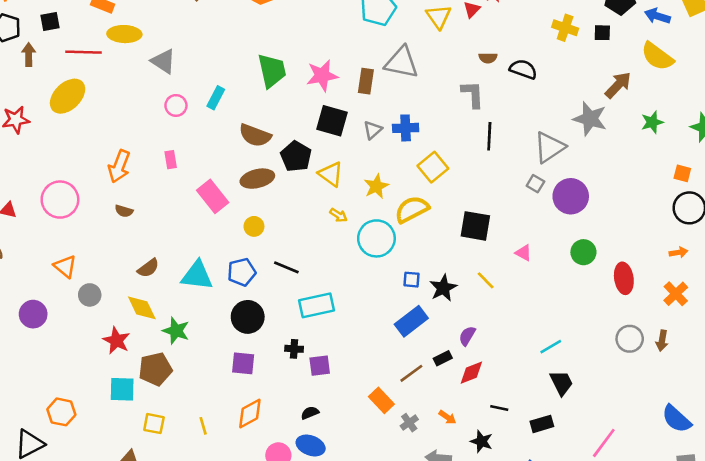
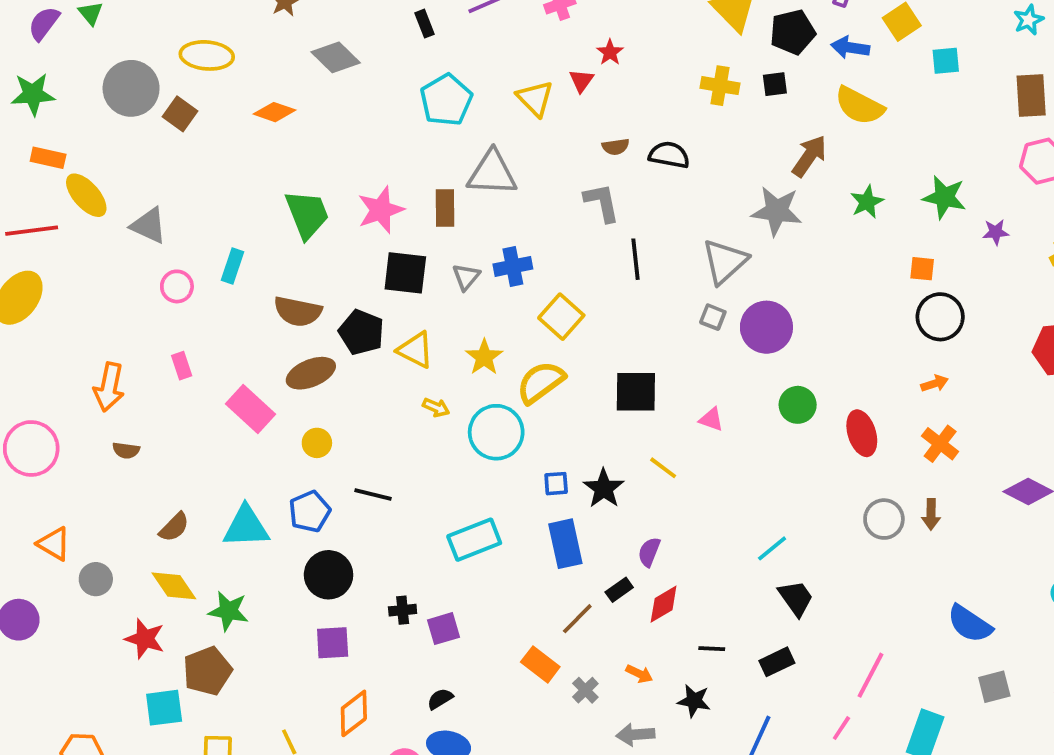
yellow ellipse: (124, 34) -> (86, 195), turned 56
cyan rectangle: (317, 305) -> (474, 540), moved
blue rectangle: (411, 321) -> (565, 544), turned -56

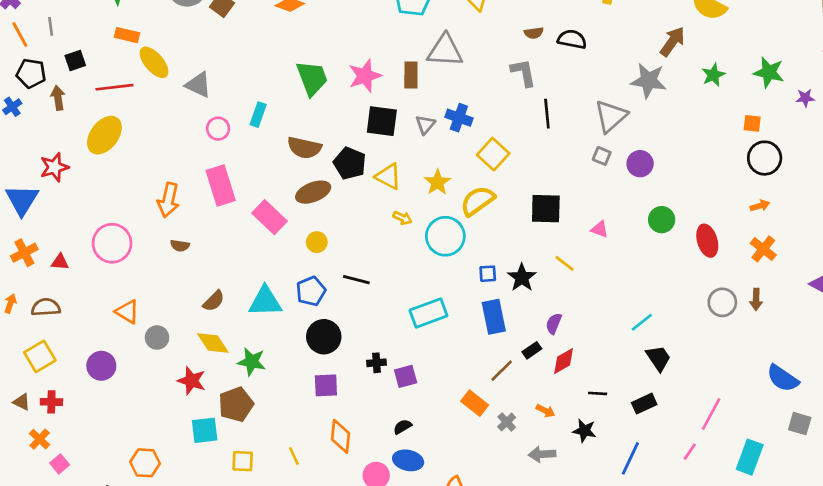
blue cross: (513, 266) -> (459, 118), turned 30
purple circle: (766, 327) -> (640, 164), size x0.7
pink rectangle: (182, 366) -> (221, 185), size x2.0
gray square: (994, 687) -> (800, 424), turned 30
orange diamond: (354, 713) -> (341, 436), turned -48

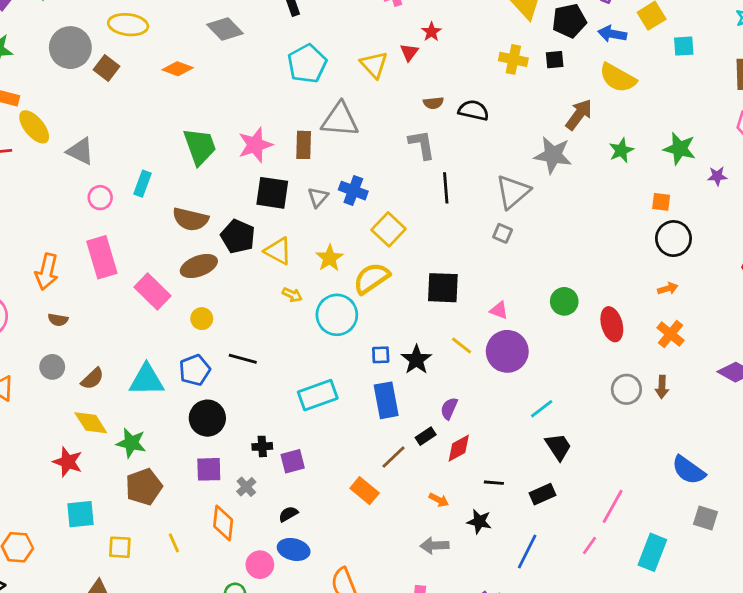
purple circle: (640, 164) -> (507, 351), moved, size x1.5
gray circle: (157, 338) -> (52, 367), moved
brown pentagon: (236, 404) -> (144, 487), moved
gray cross: (507, 422) -> (246, 487), moved

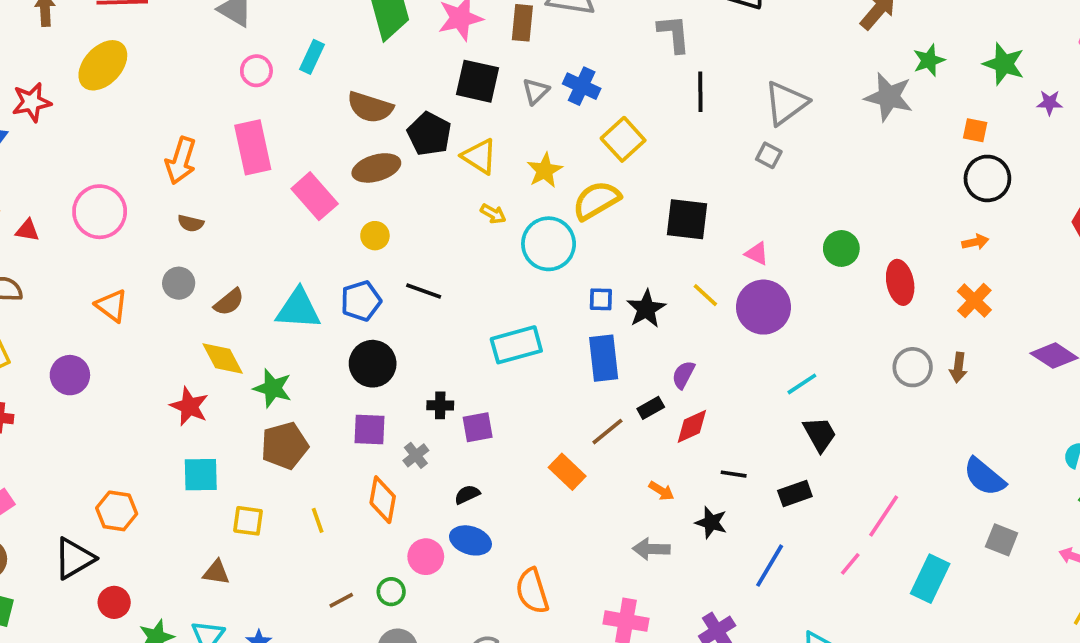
gray star: (553, 155) -> (889, 97), moved

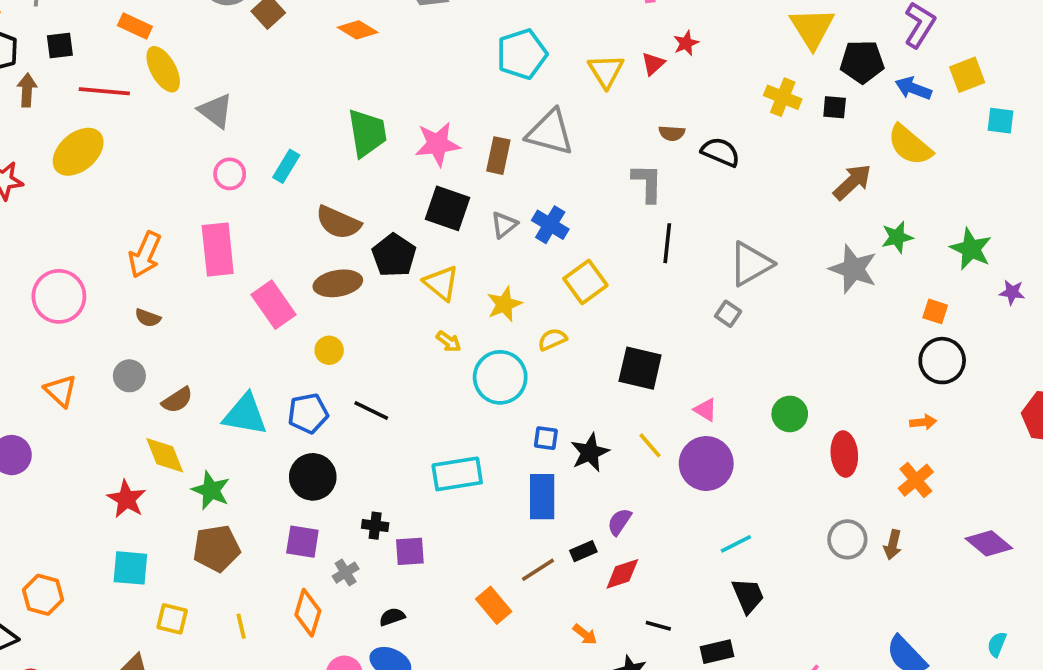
yellow semicircle: (596, 200) -> (552, 339), size x0.6

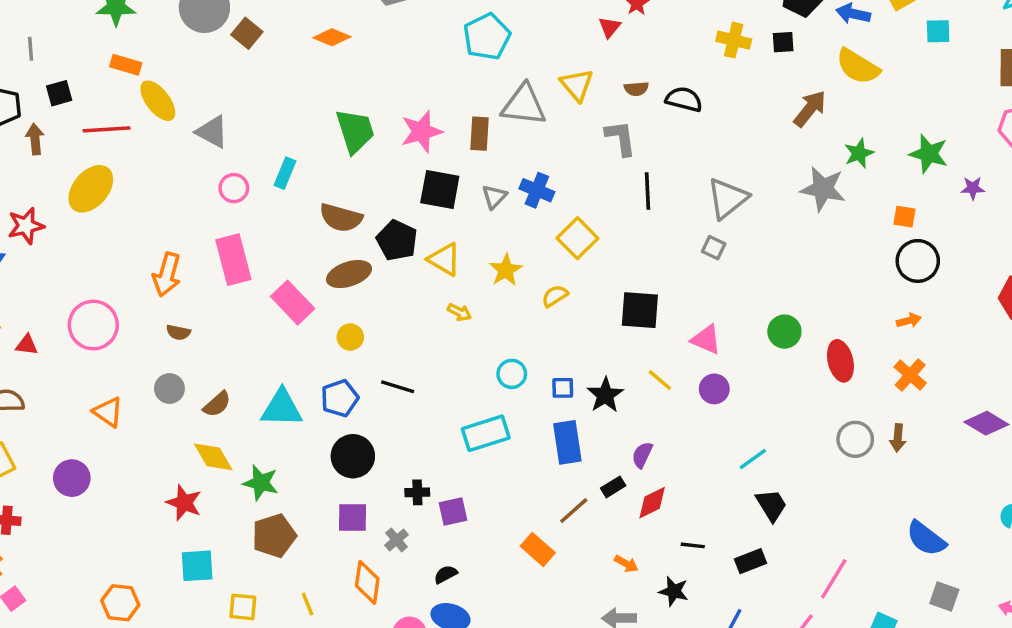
yellow triangle: (606, 71) -> (577, 85), moved
cyan circle: (500, 377) -> (512, 374), moved, size x0.6
pink triangle: (705, 410) -> (706, 340), size x1.4
purple circle: (706, 464) -> (714, 389), size x0.6

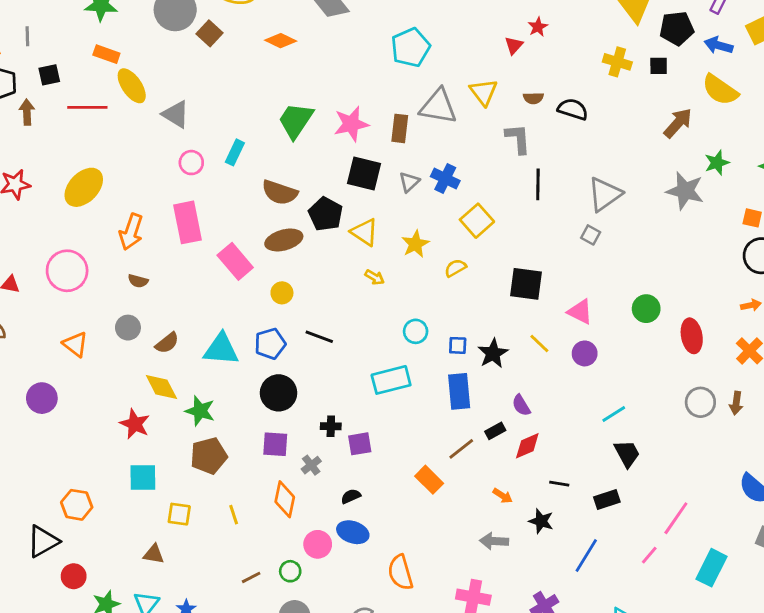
green trapezoid: (355, 131) -> (296, 120), turned -132
yellow ellipse: (91, 189) -> (84, 187), moved
purple semicircle: (642, 455) -> (521, 405), turned -60

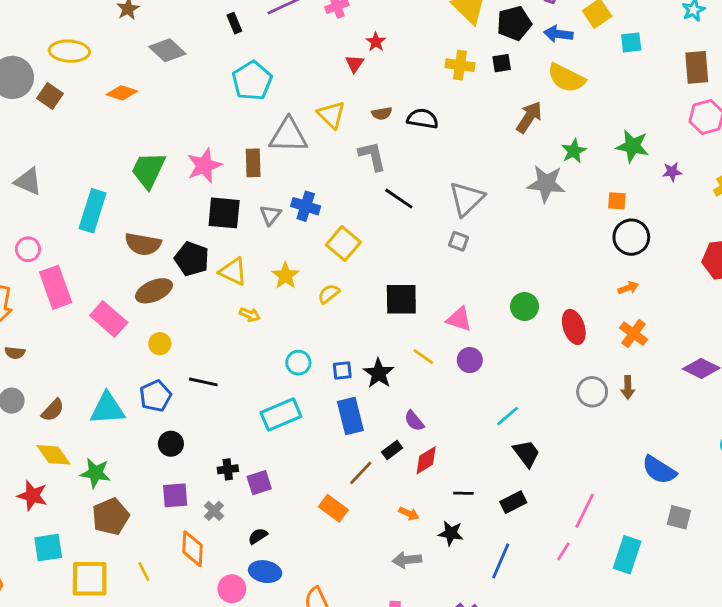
cyan rectangle: (235, 152) -> (93, 211), size x1.6
pink circle: (191, 163) -> (28, 249), moved
black line: (538, 184) -> (399, 199), turned -48
black circle: (279, 393) -> (171, 444), size x0.7
yellow square: (179, 514) -> (90, 579), size x1.6

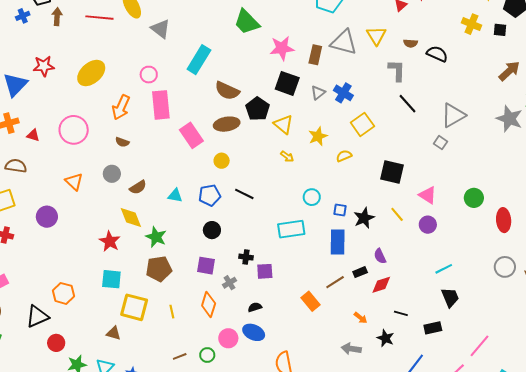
green trapezoid: (148, 170) -> (247, 22), moved, turned -84
cyan triangle: (107, 409) -> (175, 196), size x0.6

